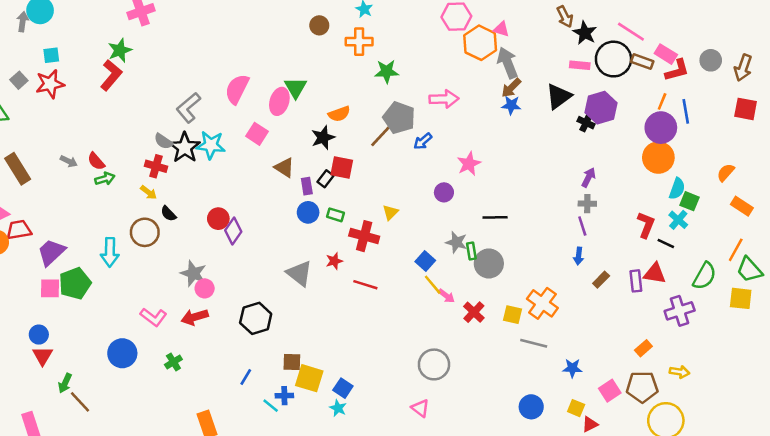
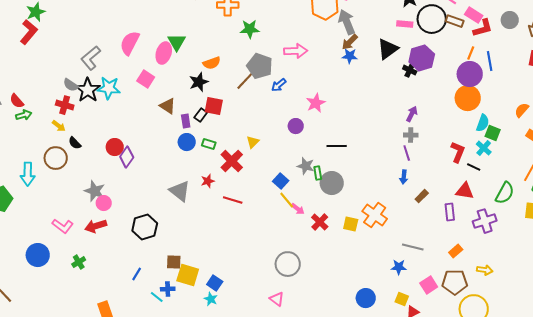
red cross: (364, 236) -> (232, 161), turned 30
purple rectangle: (636, 281) -> (450, 212), moved
gray line: (534, 343) -> (413, 247), moved

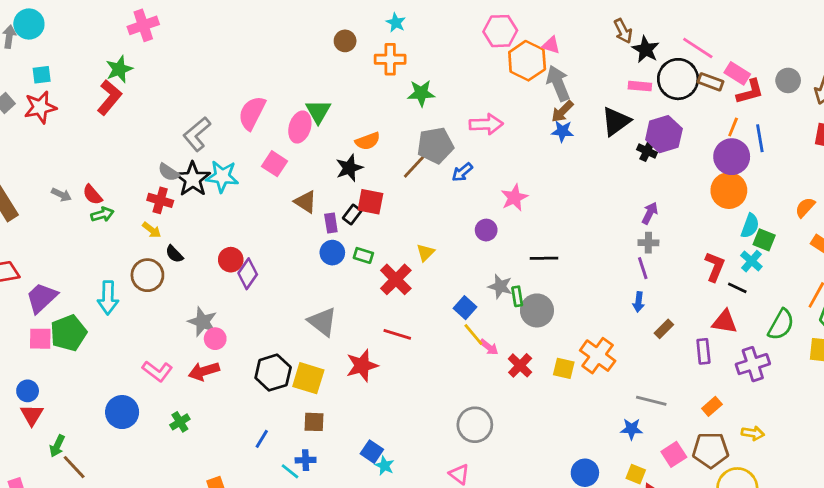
gray pentagon: (260, 66) -> (435, 145), turned -30
red star: (208, 181) -> (362, 365), moved, size x1.6
yellow square: (188, 275) -> (308, 378), moved
cyan star: (211, 299) -> (385, 466), moved

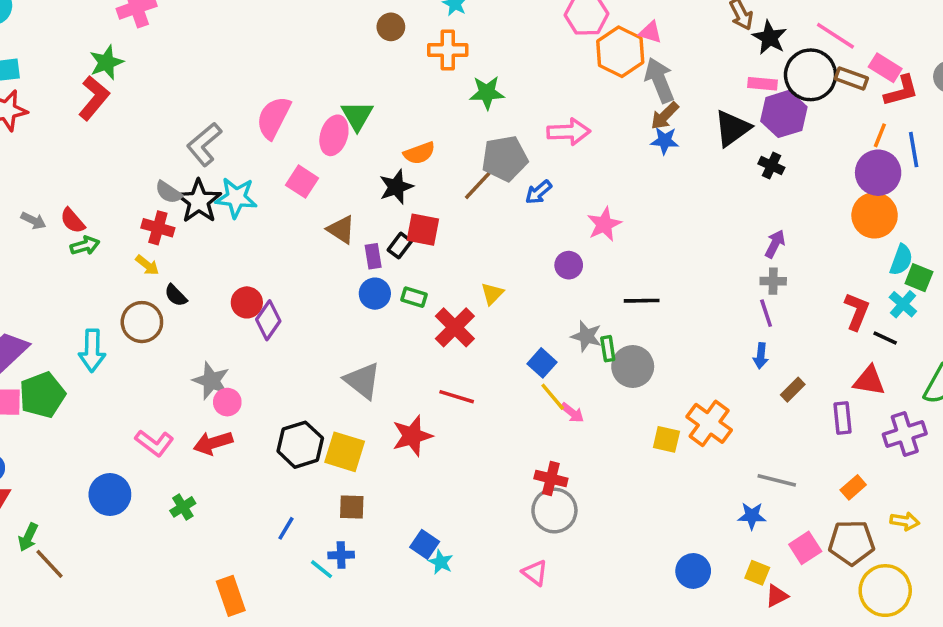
purple hexagon: (664, 134) -> (784, 114), moved
red cross: (520, 365) -> (551, 479), moved, turned -30

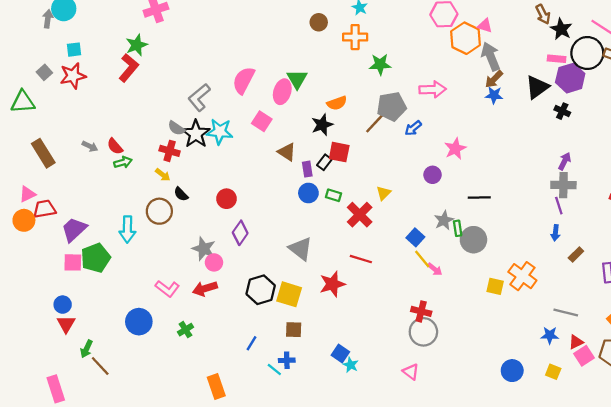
gray cross: (773, 281) -> (563, 185), size x1.5
purple diamond: (268, 320) -> (240, 233), moved
gray star: (586, 336) -> (444, 220), turned 30
red triangle: (777, 596) -> (576, 342), moved

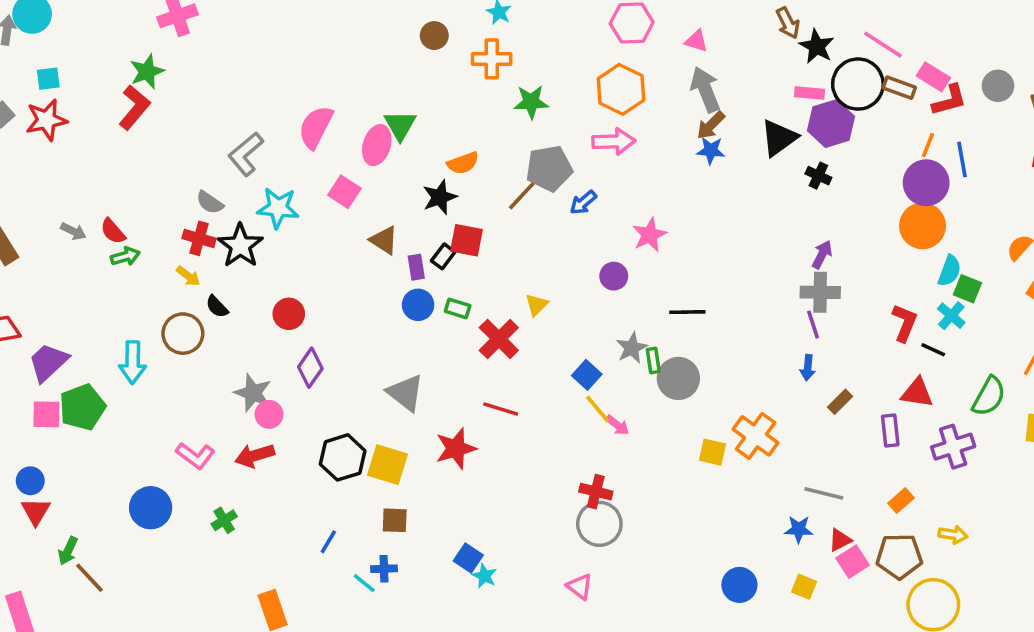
orange hexagon: (466, 38) -> (621, 89), moved
black star: (196, 134) -> (240, 246), moved

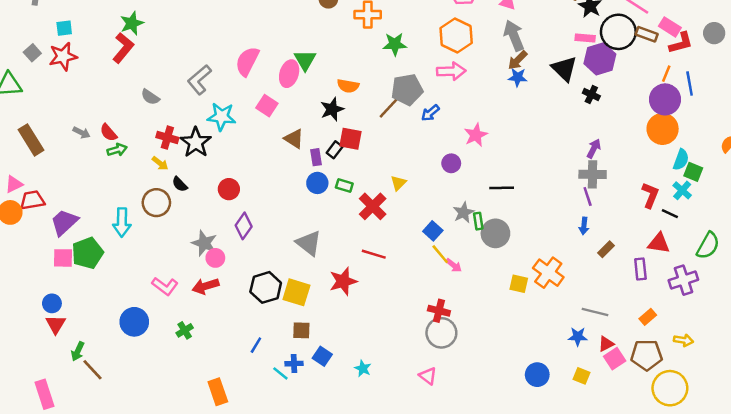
black triangle: (779, 138) -> (564, 69), turned -40
orange semicircle: (463, 163) -> (348, 86), turned 30
gray semicircle: (210, 203) -> (150, 97), moved
blue square: (468, 558) -> (322, 356), moved

